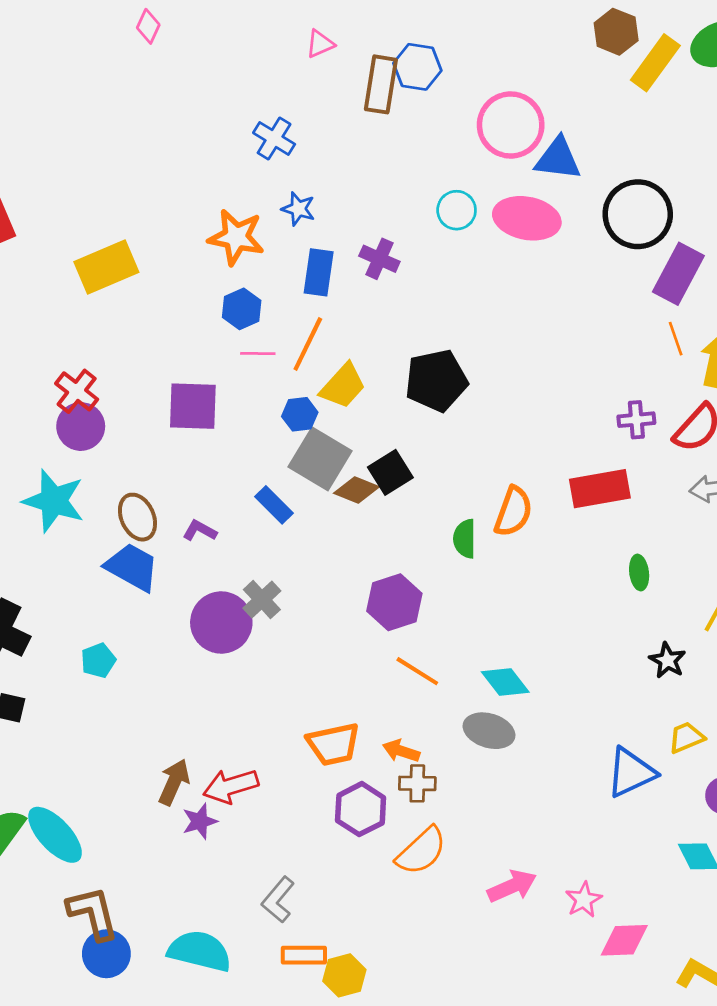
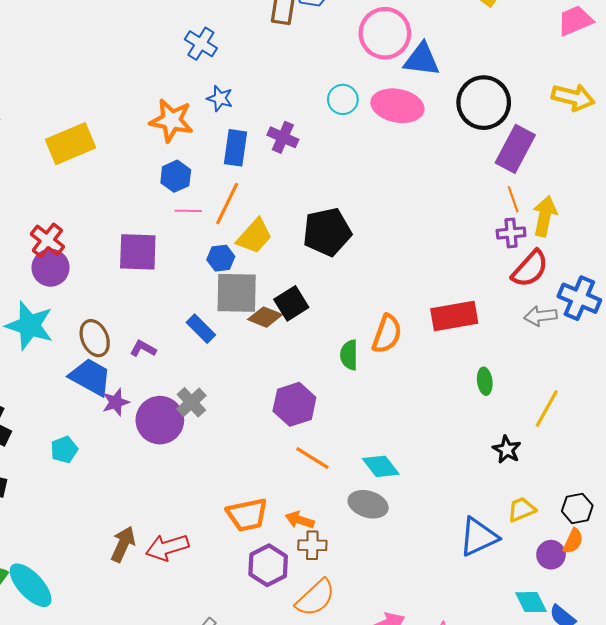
purple cross: (636, 420) -> (511, 233), moved
gray square: (320, 459) -> (237, 293), turned -30
purple star: (200, 821) -> (116, 402), moved

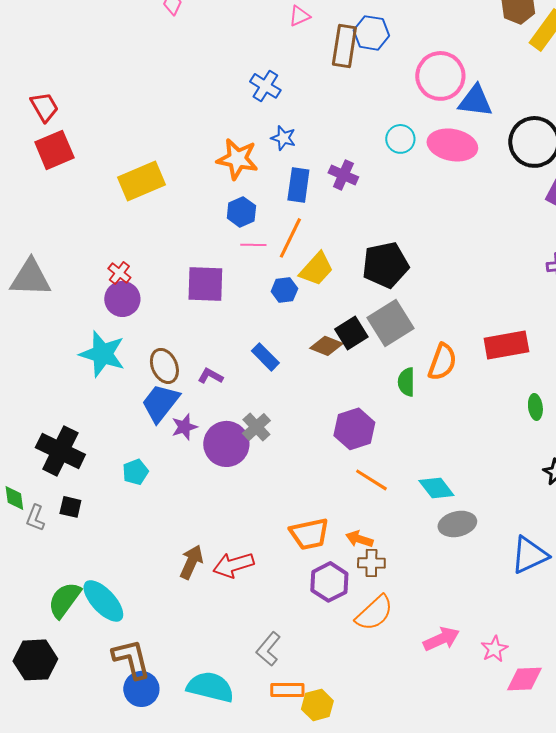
red cross: (47, 240) -> (119, 273), size x0.7
gray square: (237, 293) -> (390, 323), moved, turned -33
blue trapezoid: (90, 377) -> (160, 403), turned -81
gray ellipse: (368, 504) -> (457, 524), moved, turned -30

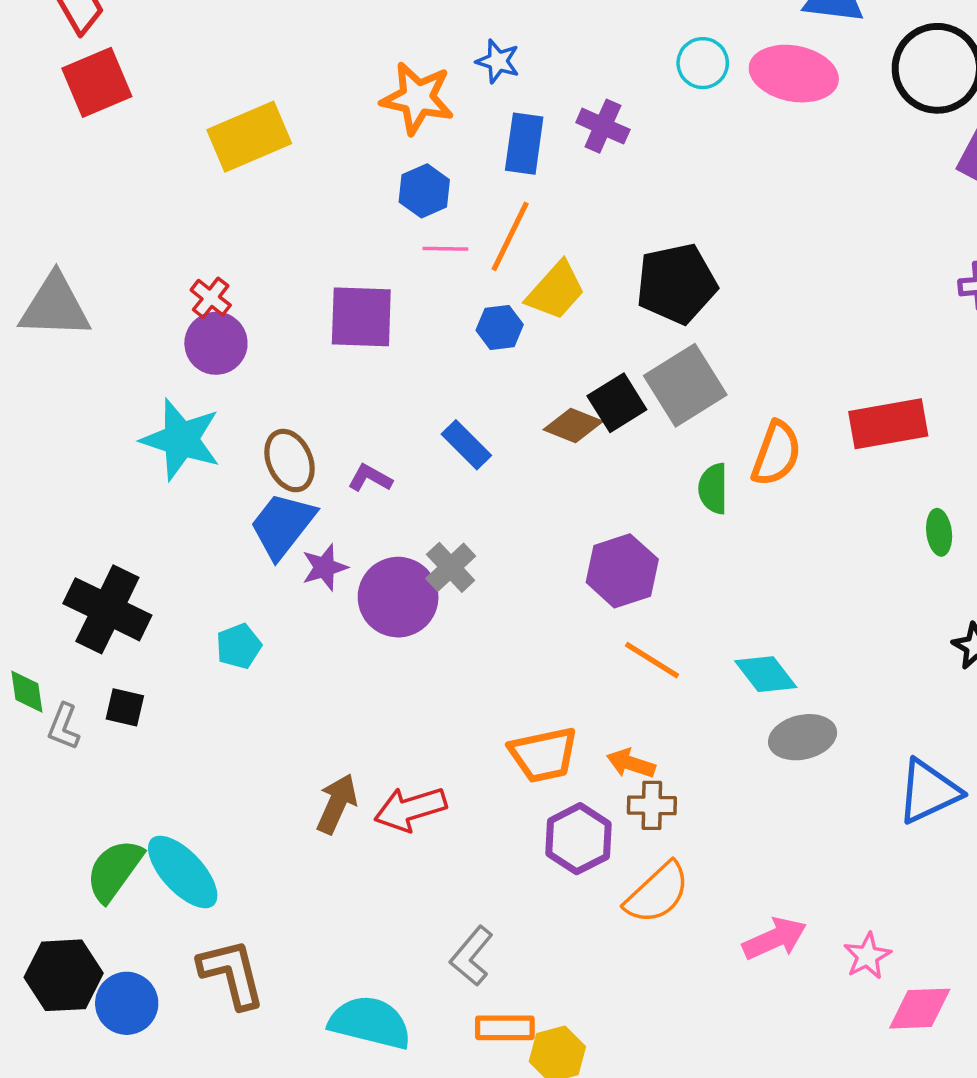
blue circle: (141, 689) -> (127, 1003), moved

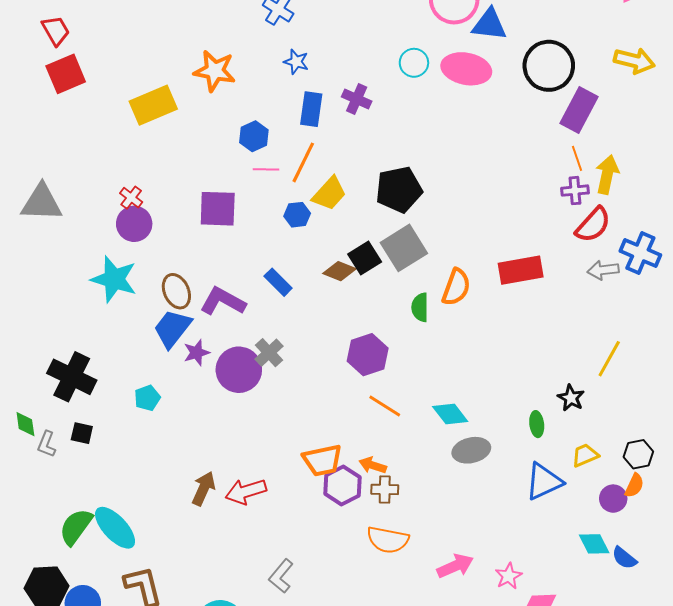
orange star: (417, 98) -> (215, 71), moved
purple L-shape: (370, 478) -> (223, 301), size x1.8
green ellipse: (939, 532) -> (537, 424), moved
purple hexagon: (578, 839) -> (342, 485), moved
orange semicircle: (657, 893) -> (388, 540), turned 54

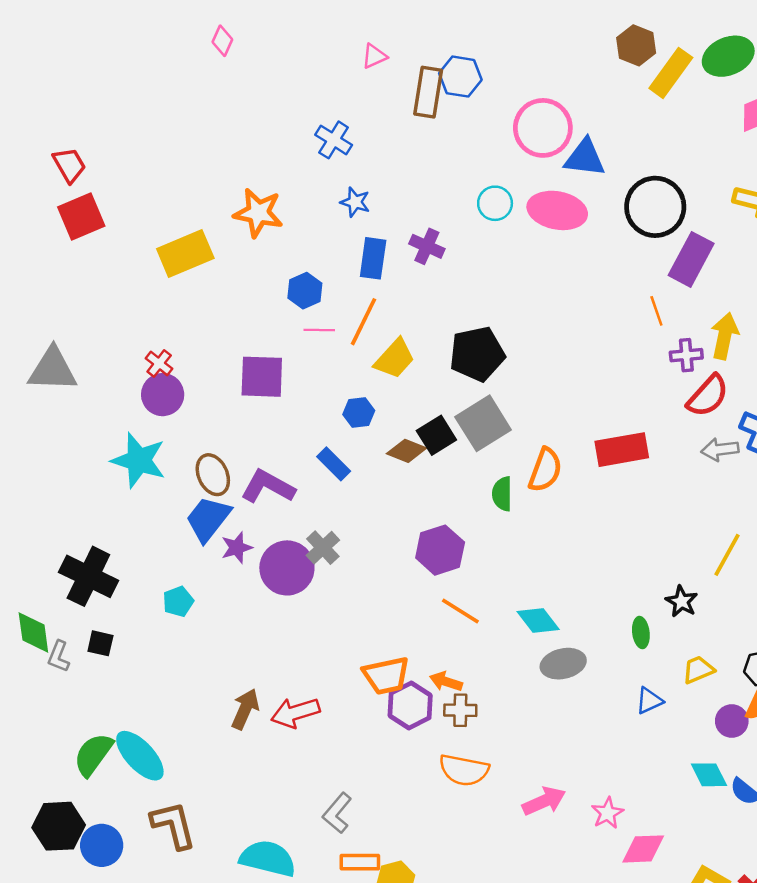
orange line: (577, 158) -> (656, 311), moved
blue hexagon: (297, 215) -> (359, 413), moved
green diamond: (25, 424) -> (33, 633), size x1.4
blue triangle: (544, 481) -> (649, 701), size x0.6

